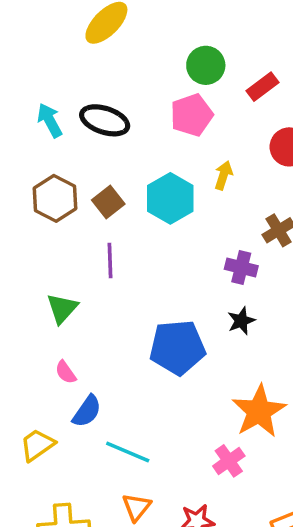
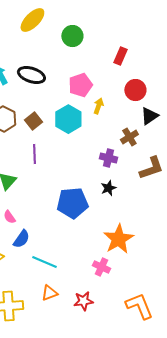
green circle: (206, 65) -> (72, 36), moved
red rectangle: (263, 87) -> (120, 56), turned -30
pink pentagon: (192, 115) -> (80, 85), moved
pink cross: (229, 461) -> (101, 267), turned -30
orange triangle: (137, 507) -> (49, 293), turned 30

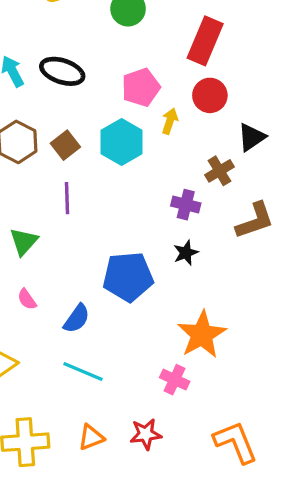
red rectangle: (120, 56) -> (205, 41), size x1.6
red circle: (135, 90) -> (210, 95), moved
blue semicircle: (21, 239) -> (77, 319), moved
orange triangle: (49, 293) -> (91, 437), moved

